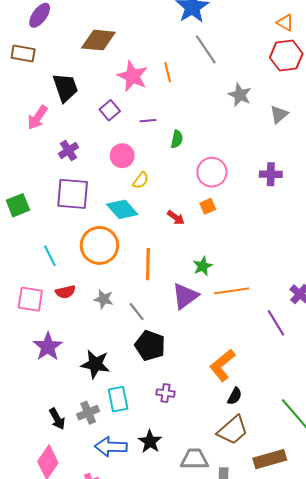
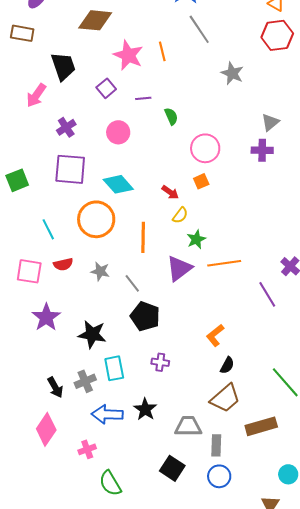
gray triangle: (279, 114) -> (270, 122), moved
green semicircle: (177, 139) -> (171, 116), turned -36
yellow semicircle: (141, 180) -> (180, 215), moved
orange L-shape: (222, 365) -> (215, 335), size x0.7

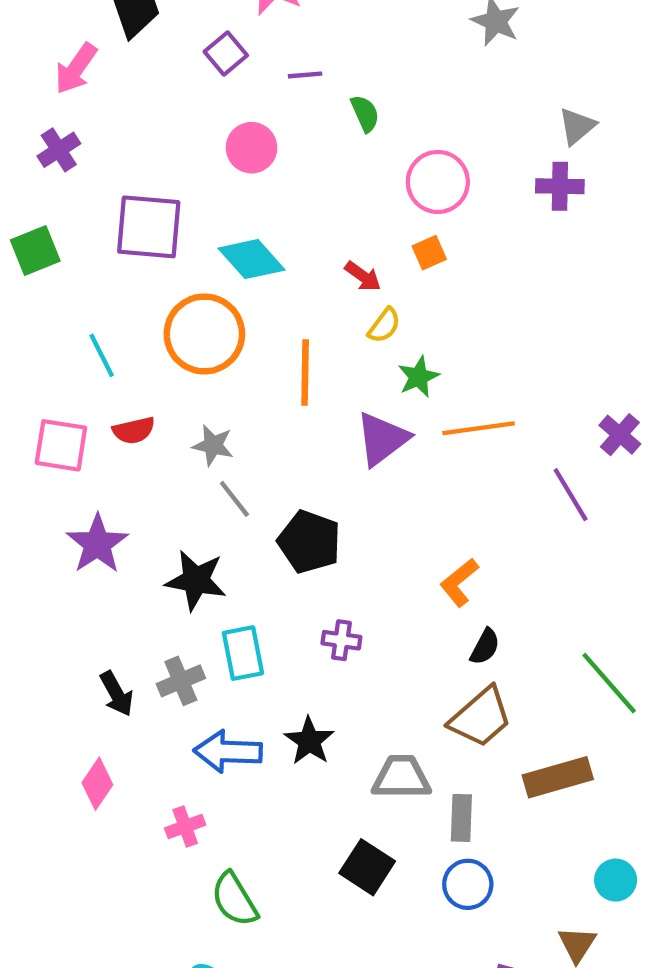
purple cross: (66, 127) -> (59, 150), moved
gray line: (132, 283) -> (234, 499), moved
pink diamond: (46, 429) -> (97, 784), size x0.7

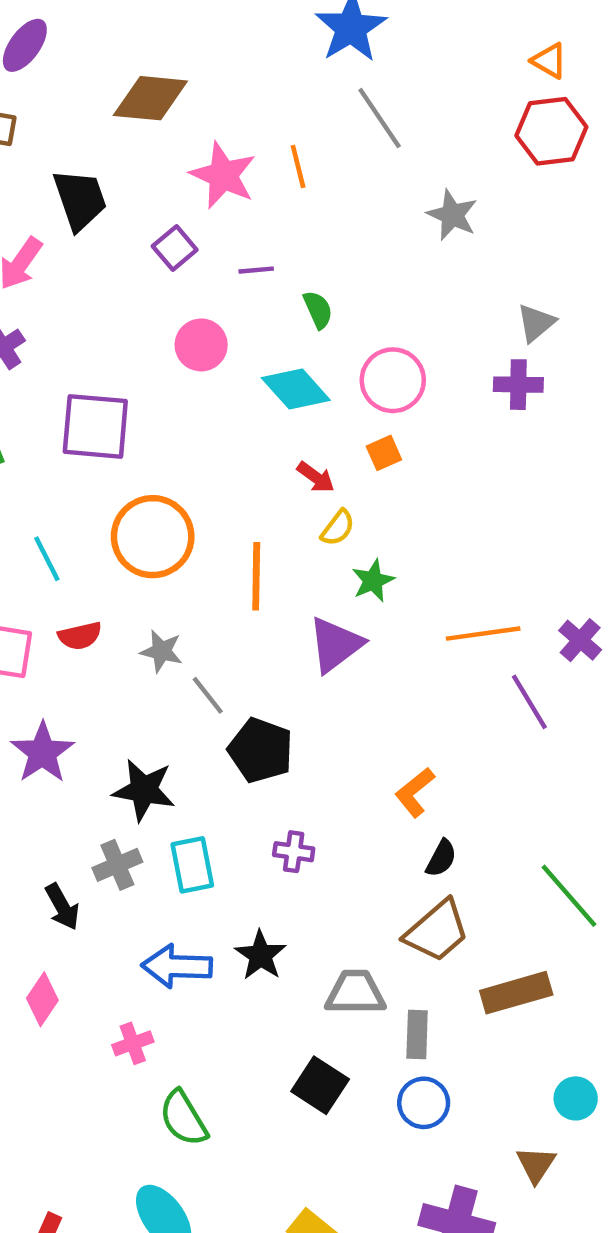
cyan diamond: (252, 259) -> (296, 389), moved
orange line: (479, 428) -> (483, 634), moved
gray line: (234, 499) -> (208, 695), moved
gray cross: (181, 681) -> (117, 865), moved

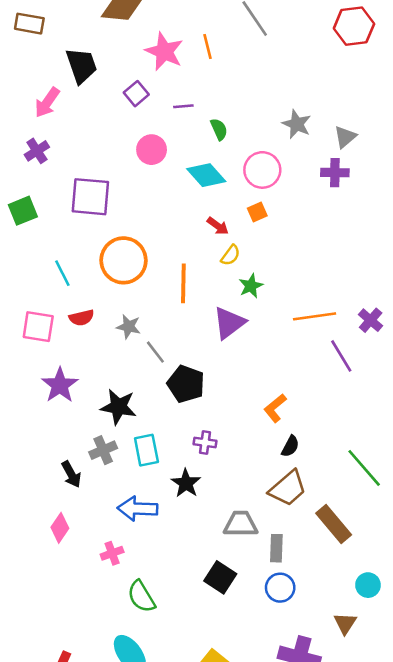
gray star: (452, 215) -> (297, 124), moved
black star: (261, 955) -> (186, 483), moved
brown rectangle: (516, 993) -> (334, 524), turned 66

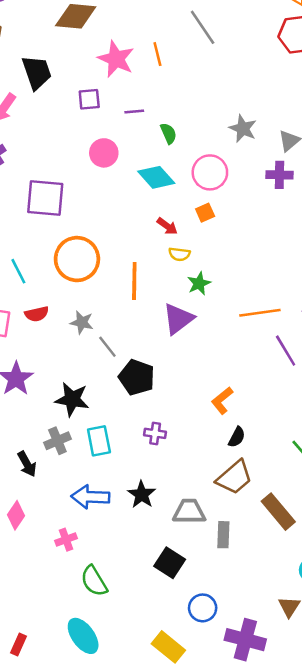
purple square: (136, 94) -> (89, 99), turned 35
yellow semicircle: (230, 255) -> (179, 254), turned 60
black star: (186, 483) -> (142, 494), moved
blue circle: (280, 588) -> (203, 608), moved

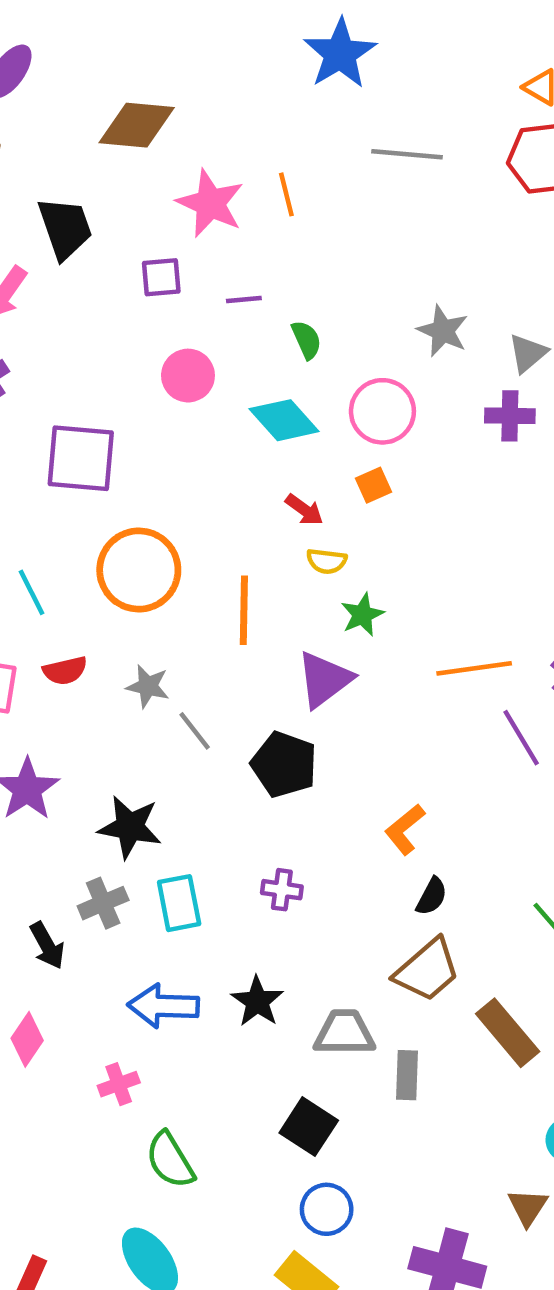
gray line: (203, 27) -> (407, 154), moved, turned -51
black pentagon: (137, 377) -> (284, 764), moved
blue circle: (203, 608) -> (327, 1209), moved

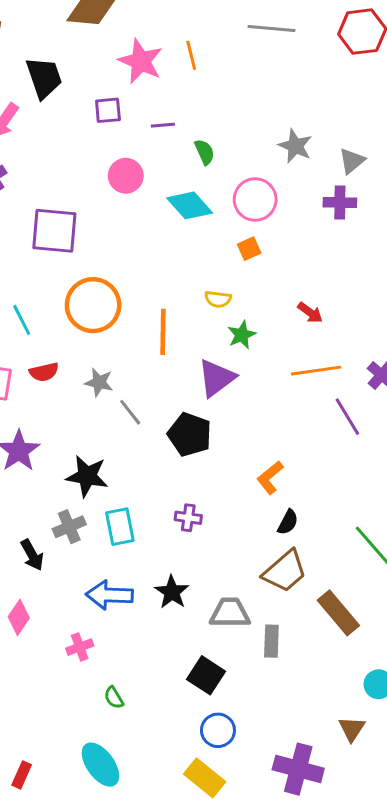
red arrow: (304, 510) -> (310, 313), moved
green semicircle: (170, 1160) -> (114, 698), size x0.6

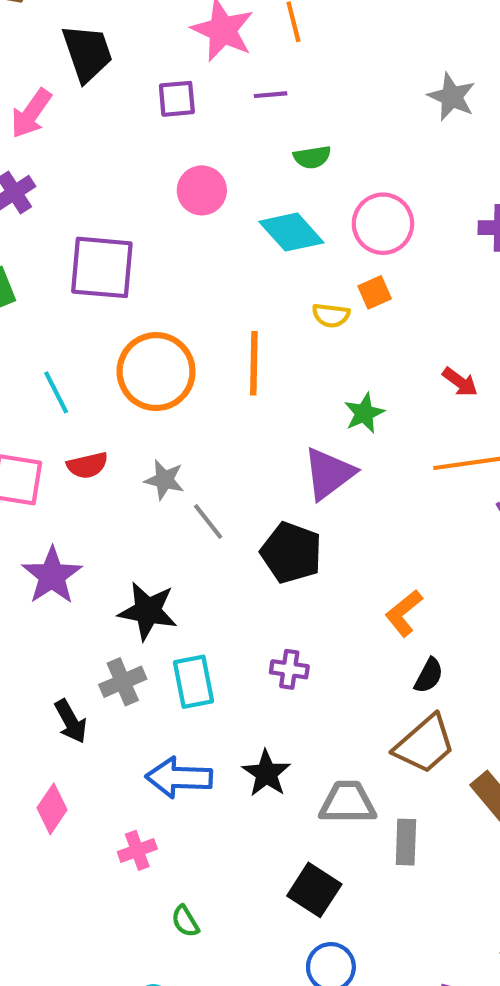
purple line: (163, 125) -> (271, 95), moved
gray star: (295, 146) -> (452, 97), moved
green semicircle: (205, 152) -> (312, 157), turned 105
yellow semicircle: (218, 299) -> (331, 315), moved
orange line: (163, 332) -> (254, 363), moved

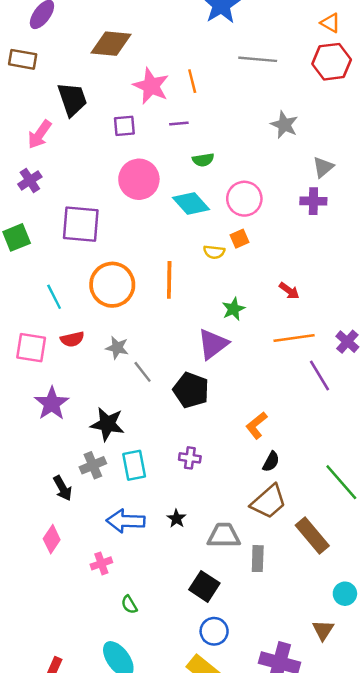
pink circle: (202, 190) -> (139, 179), size x1.4
black star: (266, 773) -> (176, 519), size x0.7

